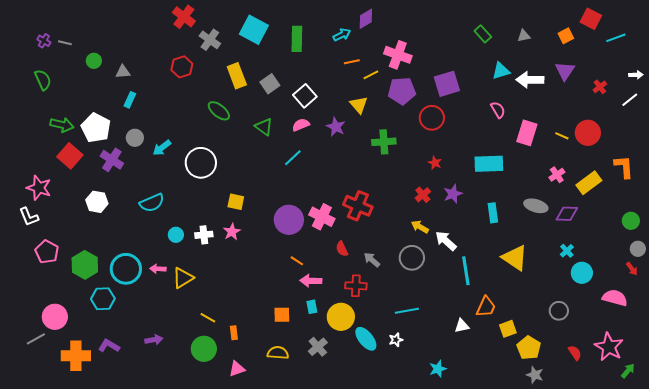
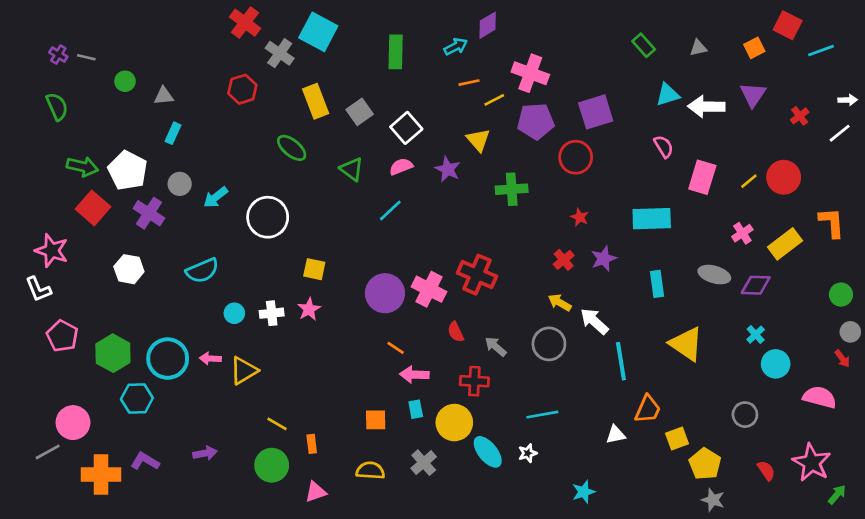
cyan square: (254, 30) -> (318, 32), moved
yellow line: (562, 136) -> (749, 181), turned -64

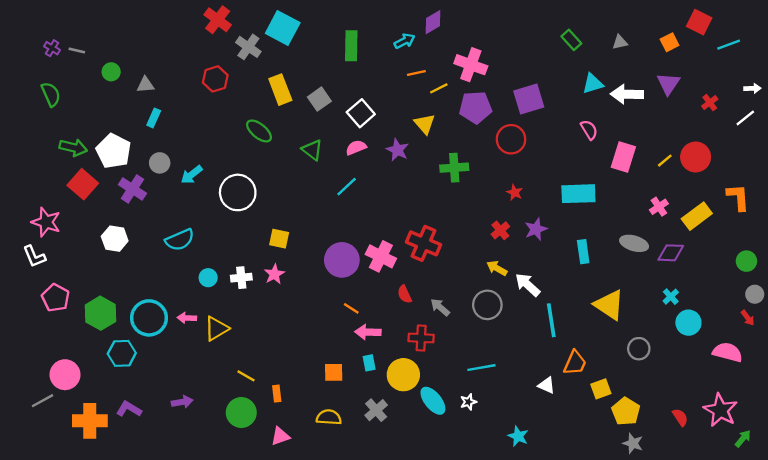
gray circle: (745, 415) -> (639, 349), moved
white triangle: (616, 435) -> (547, 385), turned 36
cyan star: (584, 492) -> (518, 436), turned -30

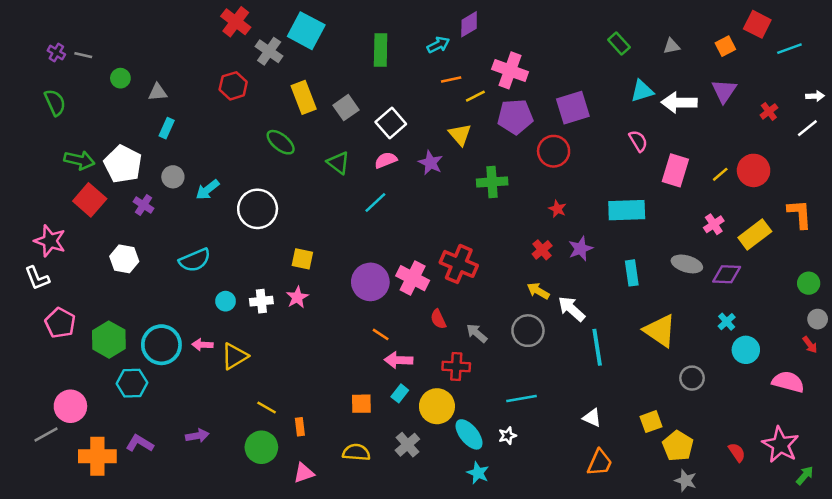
purple cross: (132, 189) -> (143, 205), size x0.7
cyan rectangle: (369, 363) -> (400, 393), turned 49
orange trapezoid: (575, 363) -> (600, 463), moved
cyan star: (518, 436) -> (478, 473), moved

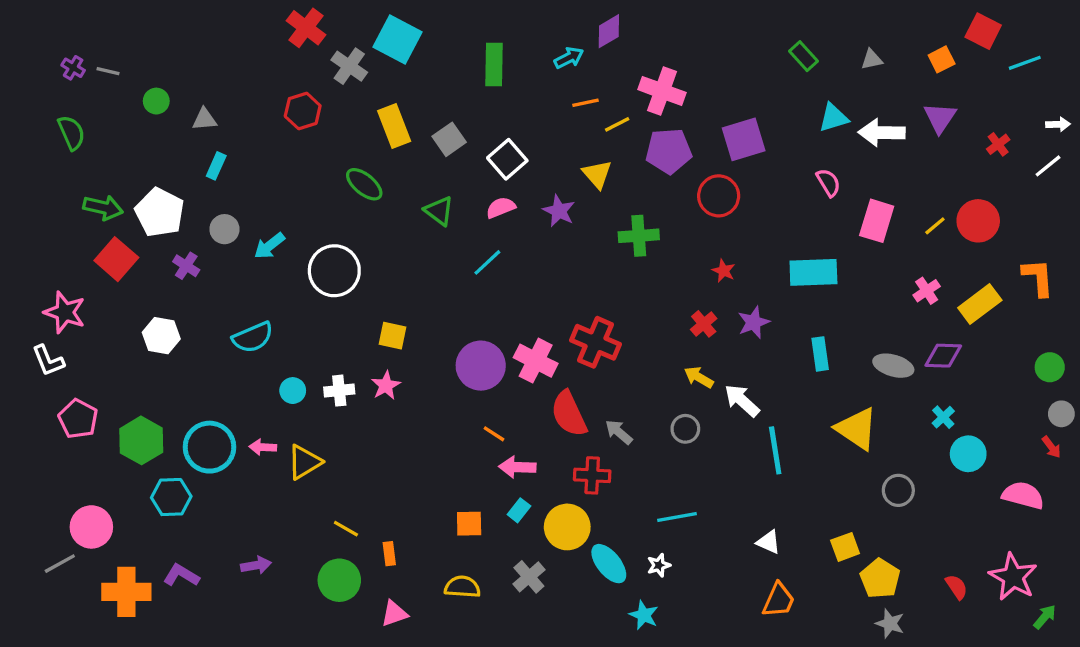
gray ellipse: (687, 264) -> (893, 366), moved
red semicircle: (438, 319) -> (569, 414), size x1.8
gray circle: (528, 331) -> (685, 429), size x0.7
cyan star: (478, 473) -> (644, 615), moved

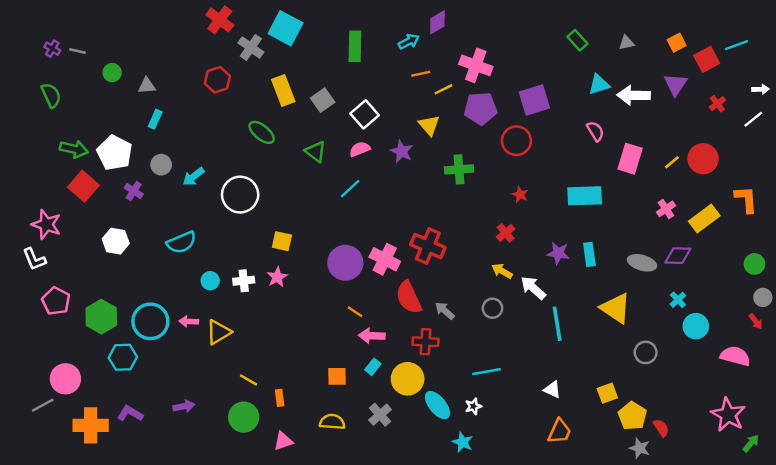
red square: (983, 31) -> (707, 59), moved, turned 35
purple star: (754, 322) -> (558, 253), moved, turned 30
red semicircle: (957, 587) -> (661, 428), moved

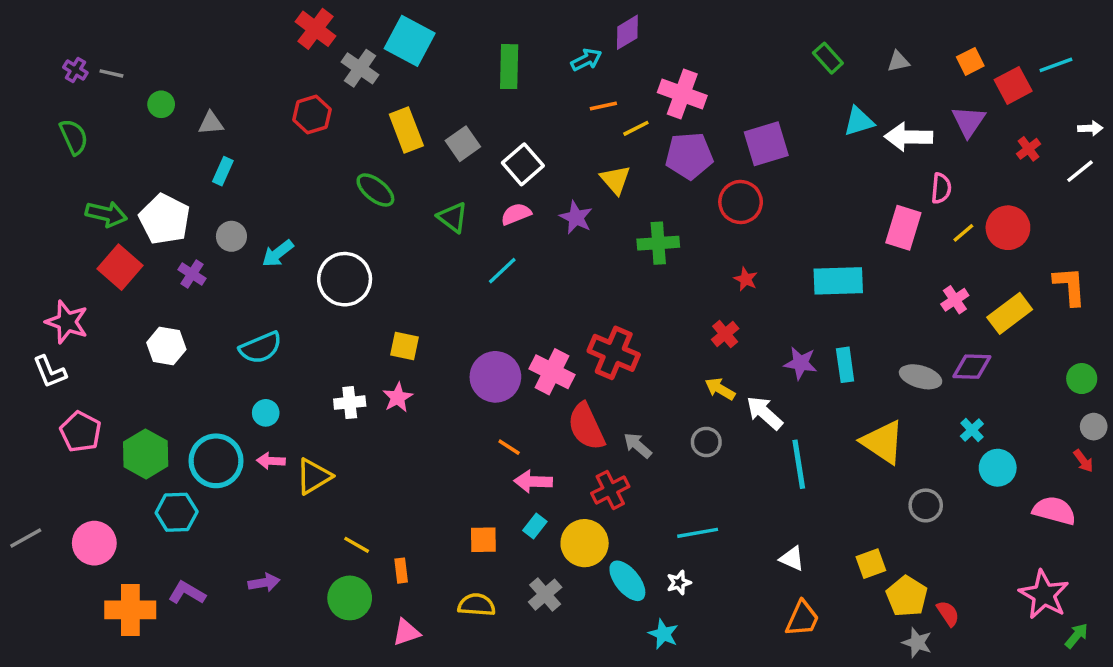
pink semicircle: (595, 131) -> (941, 188), moved, turned 36
cyan circle: (210, 281) -> (266, 413), moved
red cross: (426, 342) -> (610, 490), turned -30
gray line: (43, 405) -> (26, 538), moved

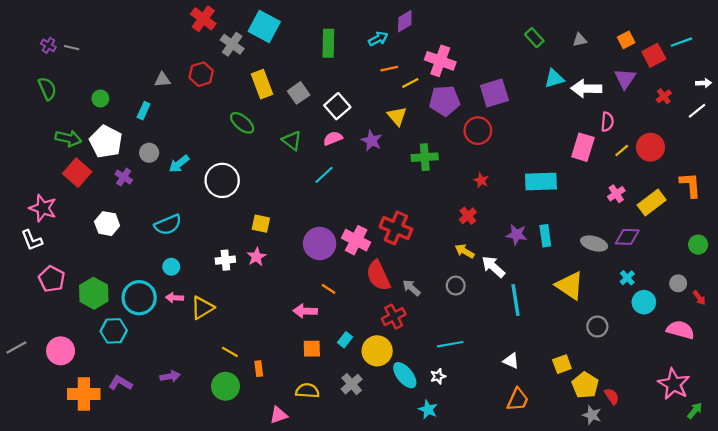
green circle: (161, 104) -> (100, 99), moved
gray triangle: (211, 123) -> (162, 80), moved
gray circle: (1094, 427) -> (678, 283), moved
pink arrow: (533, 481) -> (305, 311), moved
pink triangle: (406, 632) -> (279, 415), moved

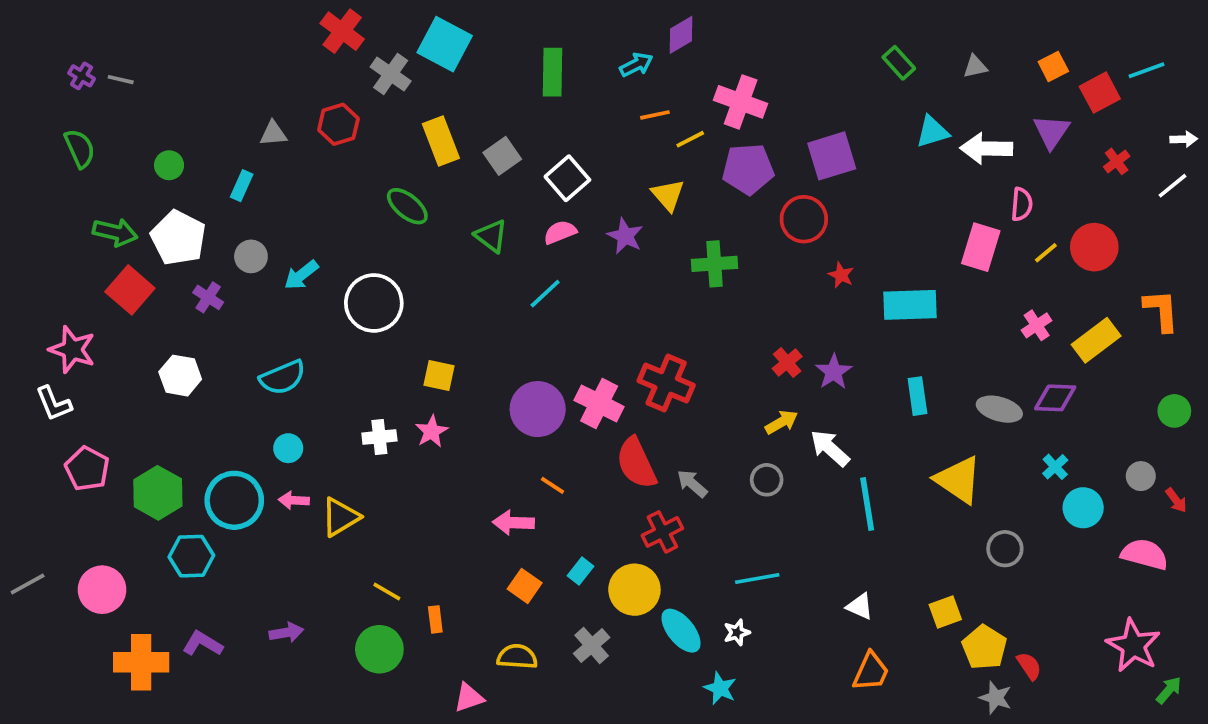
red star: (481, 180) -> (841, 275), moved
purple star: (517, 235) -> (834, 372), moved, turned 30
yellow arrow: (465, 251) -> (782, 422), turned 120
orange square: (312, 349) -> (525, 586), turned 36

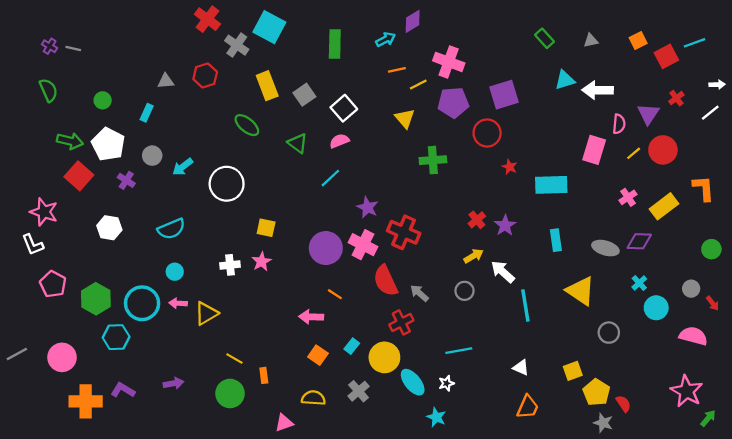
purple triangle: (1051, 132) -> (648, 114), moved
purple star: (625, 236) -> (368, 207), moved

